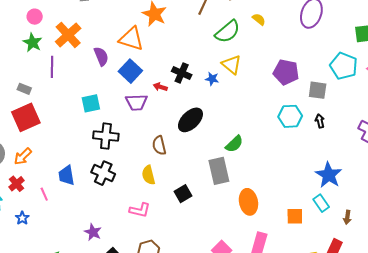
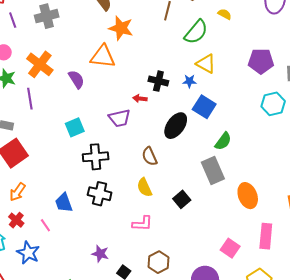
blue square: (130, 71) -> (204, 107), moved
blue star: (22, 218) -> (28, 253), size x1.6

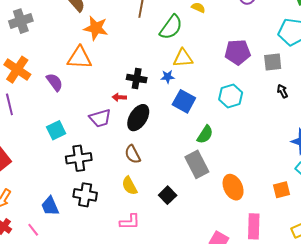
yellow triangle: (206, 64) -> (183, 58), turned -30
cyan hexagon: (273, 104) -> (231, 96), moved
black ellipse: (176, 126) -> (138, 118), moved

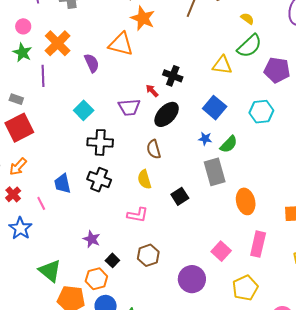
green semicircle: (171, 27) -> (249, 46), moved
blue star: (168, 77) -> (205, 139), moved
red arrow: (119, 97) -> (152, 91), turned 32
cyan square: (56, 130) -> (84, 110), turned -30

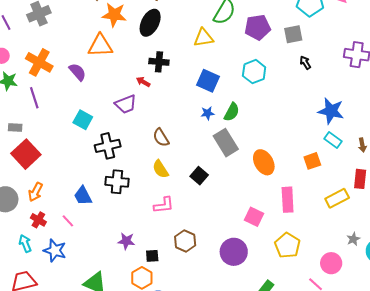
black ellipse: (167, 114) -> (150, 23), moved
black square: (112, 260) -> (152, 256), turned -32

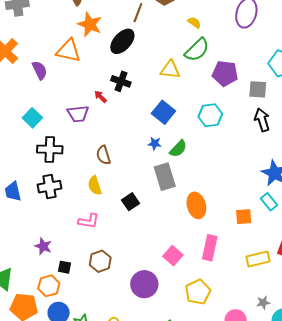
black arrow: (305, 63) -> (262, 120), size x1.6
black cross: (117, 182) -> (49, 187), turned -30

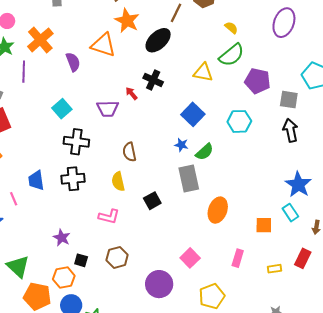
orange ellipse: (196, 205) -> (218, 210), turned 30
pink rectangle: (210, 248) -> (238, 258), moved, size x0.7
yellow rectangle: (258, 259) -> (274, 269), size x0.6

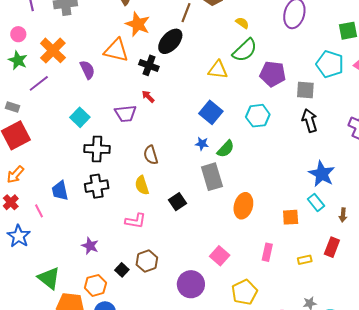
purple line: (24, 72) -> (39, 83), turned 55
black cross: (153, 80) -> (149, 65), moved
black square: (81, 260) -> (122, 270), moved, turned 32

